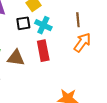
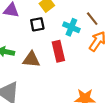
brown line: (78, 20) -> (92, 19), turned -32
cyan cross: (43, 25) -> (71, 27), moved

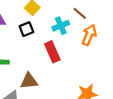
cyan cross: (71, 27) -> (61, 26), turned -35
brown triangle: (31, 59) -> (29, 81), moved

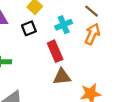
brown line: (80, 13) -> (91, 11), moved
brown triangle: (29, 81) -> (62, 77), moved

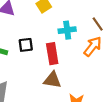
black square: (29, 28) -> (26, 45), moved

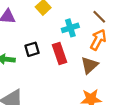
brown triangle: (52, 80) -> (89, 65), moved, turned -42

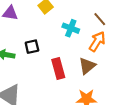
cyan cross: (70, 28) -> (71, 28), turned 35
red rectangle: (59, 54) -> (58, 68), moved

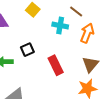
brown line: (100, 19) -> (76, 11), moved
brown triangle: (87, 66) -> (90, 64), moved

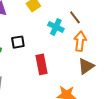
orange arrow: (87, 33) -> (80, 41), turned -30
brown triangle: (90, 64) -> (86, 66), moved

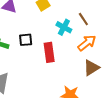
orange arrow: (80, 41) -> (87, 43), turned 42
red rectangle: (41, 64) -> (49, 52), moved

